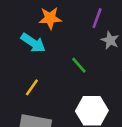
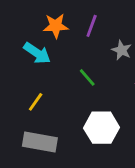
purple line: (97, 18) -> (92, 26), moved

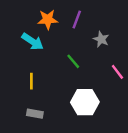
yellow line: (36, 102) -> (31, 81), turned -35
gray rectangle: (40, 142) -> (35, 114), size x0.6

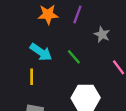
cyan arrow: (33, 42) -> (41, 52), moved

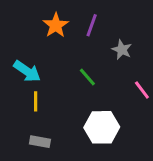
orange star: (48, 14) -> (56, 25), turned -30
cyan arrow: (41, 52) -> (27, 71), moved

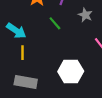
green line: (87, 77) -> (55, 23), moved
gray rectangle: (40, 142) -> (26, 82), size x1.5

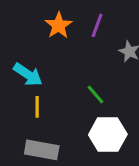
green line: (55, 23) -> (95, 95), moved

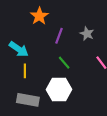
purple line: (97, 25) -> (59, 36), moved
white hexagon: (108, 135) -> (59, 90), moved

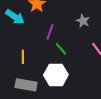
purple line: (59, 36) -> (50, 32), moved
cyan arrow: (19, 49) -> (15, 17), moved

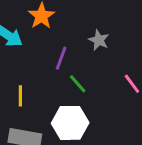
gray star: (83, 21) -> (99, 40), moved

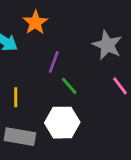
gray star: (99, 40) -> (107, 45), moved, size x1.5

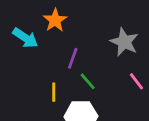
yellow line: (16, 97) -> (54, 92), moved

